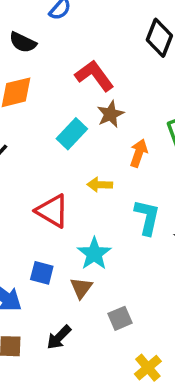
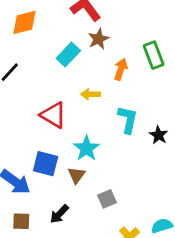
blue square: (42, 273) -> (46, 164), size x1.4

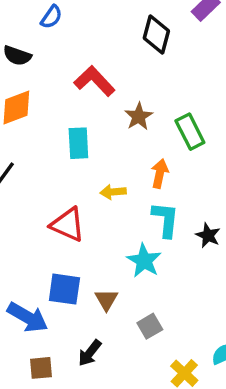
brown star: (98, 39) -> (139, 116), moved
cyan rectangle: (68, 55) -> (78, 143), turned -40
orange arrow: (121, 69) -> (160, 174), moved
cyan star: (87, 148) -> (144, 261), moved

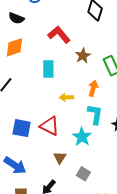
red triangle: (68, 224) -> (50, 126), moved
blue square: (64, 289) -> (22, 128), moved
gray square: (150, 326) -> (83, 174), turned -32

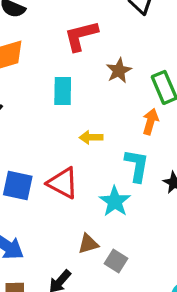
red L-shape: (59, 35) -> (81, 36), turned -65
orange arrow: (93, 88) -> (150, 122), moved
brown triangle: (60, 158) -> (88, 244), moved, turned 40

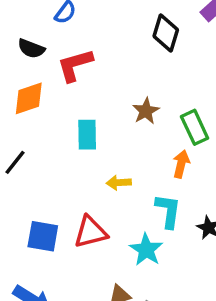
red L-shape: (81, 36) -> (75, 65), moved
red triangle: (63, 183) -> (91, 232), turned -40

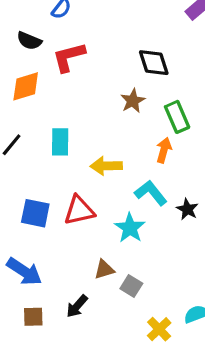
black diamond: (166, 33) -> (154, 63), moved, turned -36
cyan rectangle: (87, 135) -> (60, 142), moved
yellow arrow: (119, 183) -> (106, 166), size x1.4
cyan L-shape: (168, 211) -> (151, 193), turned -48

